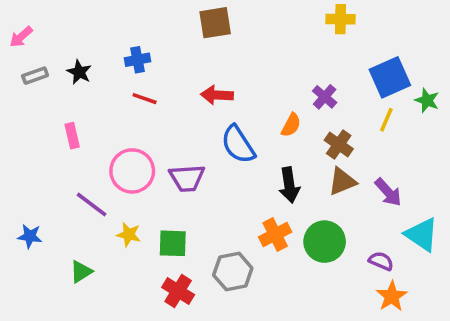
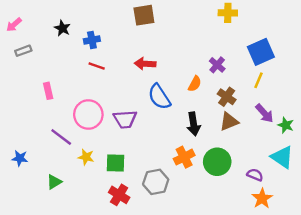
black star: (79, 72) -> (62, 28), moved
green star: (427, 100) -> (286, 125), moved
purple arrow: (388, 192) -> (264, 113), moved

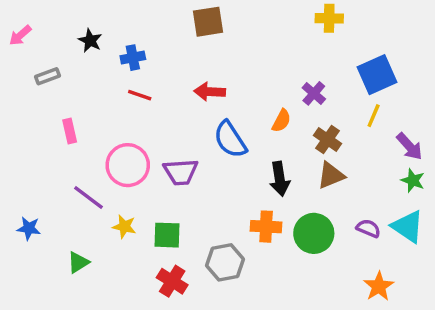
gray rectangle: (23, 51) -> (48, 76), moved
purple arrow: (264, 113) -> (409, 146), moved
orange cross: (184, 157) -> (266, 227), turned 30
purple semicircle: (255, 175) -> (368, 228), moved

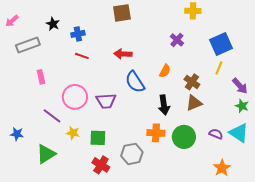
gray rectangle: (48, 76) -> (28, 45), size x1.6
purple cross: (314, 93) -> (177, 40), moved
green triangle: (78, 262) -> (46, 154), size x1.5

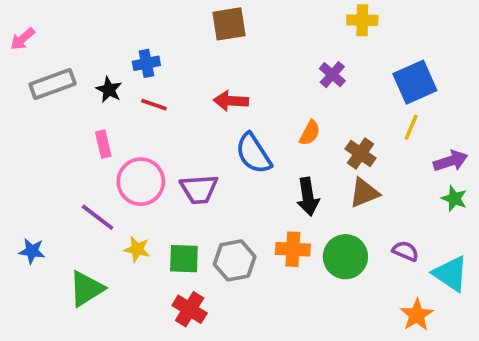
black star: (53, 24) -> (109, 90), moved
pink rectangle: (41, 77) -> (103, 144), moved
purple arrow: (240, 86) -> (451, 161), turned -66
cyan triangle: (239, 133) -> (451, 274), moved
gray hexagon: (132, 154) -> (235, 260), moved

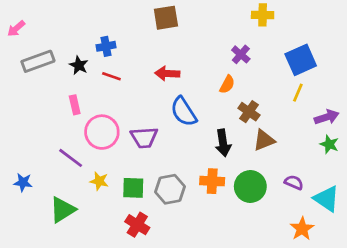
orange semicircle: (310, 133) -> (227, 84), moved
brown cross: (360, 153) -> (249, 112), moved

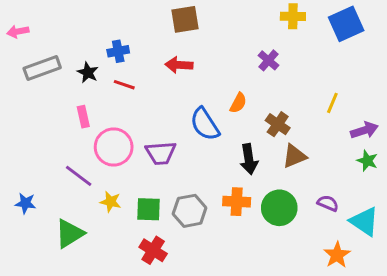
pink arrow: (16, 29) -> (18, 32), turned 30
blue square: (301, 60) -> (346, 24), moved
red arrow: (167, 74) -> (179, 65), moved
orange semicircle: (227, 84) -> (238, 103), moved

